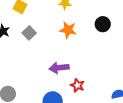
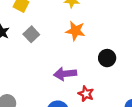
black circle: (103, 24) -> (107, 58), moved

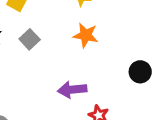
black circle: (107, 58) -> (140, 72), moved

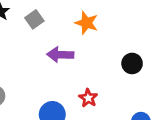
purple arrow: (72, 90) -> (60, 55), moved

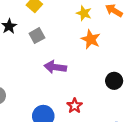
orange star: (86, 23) -> (91, 39), moved

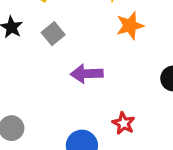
orange star: (91, 39) -> (130, 26), turned -30

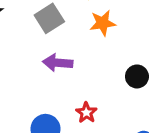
gray square: (53, 34) -> (49, 18), moved, size x1.4

